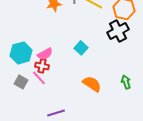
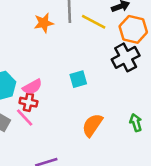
cyan square: (81, 48) -> (78, 79), turned 32
orange semicircle: (92, 84) -> (92, 125), turned -90

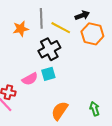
black cross: (126, 57) -> (49, 49), moved
pink semicircle: (32, 87) -> (30, 79), moved

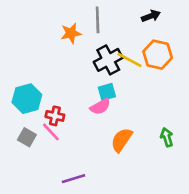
yellow line: (61, 28) -> (130, 60), moved
orange hexagon: (92, 34) -> (158, 55), moved
pink semicircle: (30, 79) -> (100, 107), moved

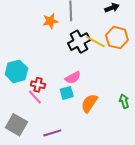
cyan square: (107, 92) -> (67, 93), moved
gray square: (27, 137) -> (16, 125), moved, size x1.5

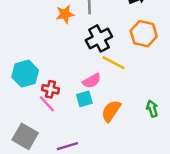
yellow line: (95, 42) -> (113, 63), moved

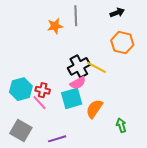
black cross: (99, 38) -> (79, 66), moved
cyan hexagon: (25, 74) -> (21, 89), moved
cyan square: (84, 99) -> (72, 98), size x1.5
green arrow: (152, 109) -> (121, 125), moved

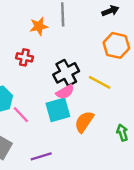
yellow line: (96, 67) -> (100, 82), moved
red cross: (43, 90) -> (24, 57), moved
green arrow: (121, 125) -> (122, 133), moved

